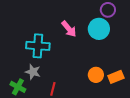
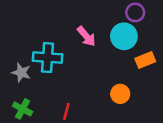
gray star: (33, 72) -> (21, 73), moved
orange rectangle: (116, 77) -> (145, 60), moved

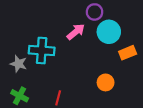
purple circle: (135, 12) -> (95, 12), moved
pink arrow: (86, 36) -> (76, 32), turned -90

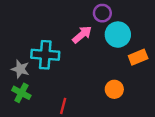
green cross: (20, 96) -> (21, 93), moved

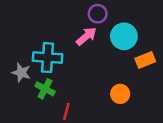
purple circle: (102, 13) -> (98, 14), moved
green cross: (21, 93) -> (45, 89), moved

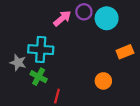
pink arrow: (86, 36) -> (62, 18), moved
cyan circle: (124, 36) -> (107, 18), moved

